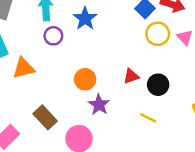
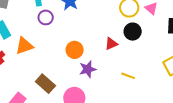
black circle: (158, 85) -> (133, 32), moved
purple star: (99, 105) -> (88, 69), turned 30

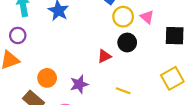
purple circle: (46, 17) -> (18, 35), moved
orange circle: (75, 50) -> (47, 78), moved

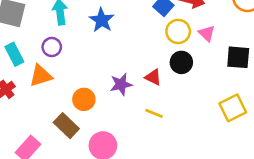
red triangle: (104, 56) -> (153, 77), turned 48
purple star: (79, 84) -> (121, 84), moved
yellow line: (123, 91) -> (154, 113), moved

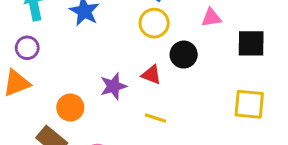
yellow circle: (178, 31) -> (154, 23), moved
pink triangle: (207, 33) -> (211, 18), turned -48
yellow square: (233, 108) -> (249, 104), turned 36

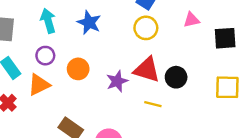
black circle: (184, 55) -> (176, 77), moved
red triangle: (151, 75) -> (147, 70), size x1.6
orange circle: (70, 108) -> (78, 69), moved

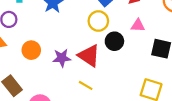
orange circle: (78, 69) -> (31, 50), moved
black circle: (176, 77) -> (114, 41), moved

